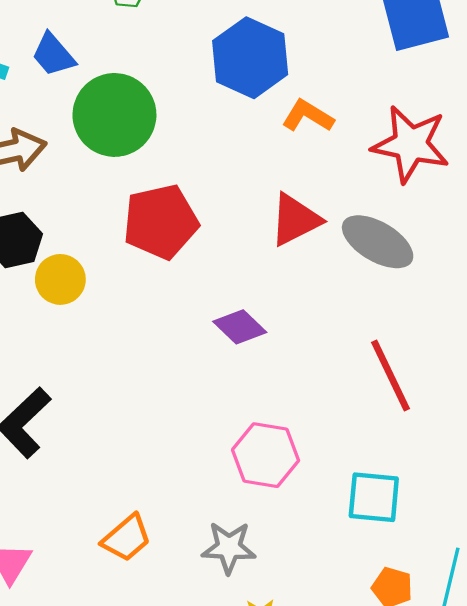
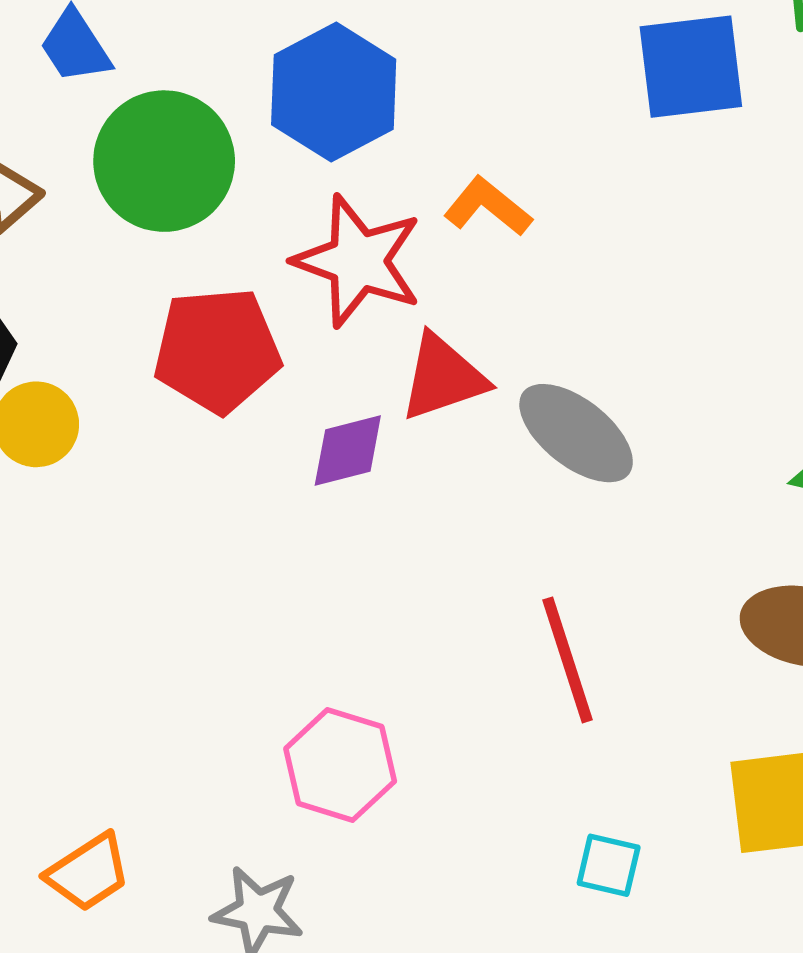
blue hexagon: (250, 58) -> (334, 92), moved
red star: (411, 144) -> (358, 261), moved
purple diamond: (240, 327) -> (348, 451), moved, turned -66
cyan square: (374, 497) -> (609, 865), moved, size x0.7

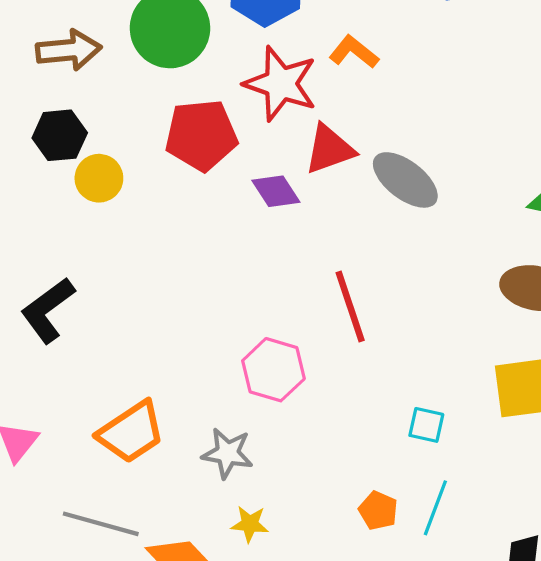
purple diamond: (348, 451) -> (276, 191), turned 72
red line: (568, 660) -> (350, 306), moved
orange trapezoid: (88, 872) -> (131, 432), size x1.4

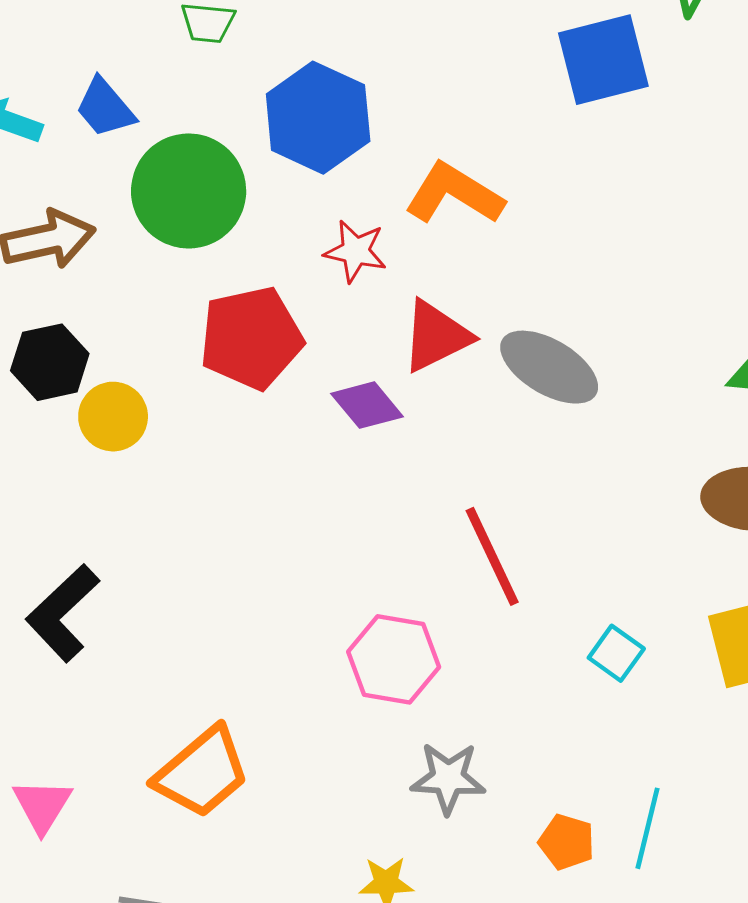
orange L-shape: (354, 52) -> (454, 194), size x1.4
red star: (281, 84) -> (355, 251), size x0.6
cyan square: (426, 425) -> (616, 653), moved, turned 30
gray star: (227, 453) -> (448, 778), moved

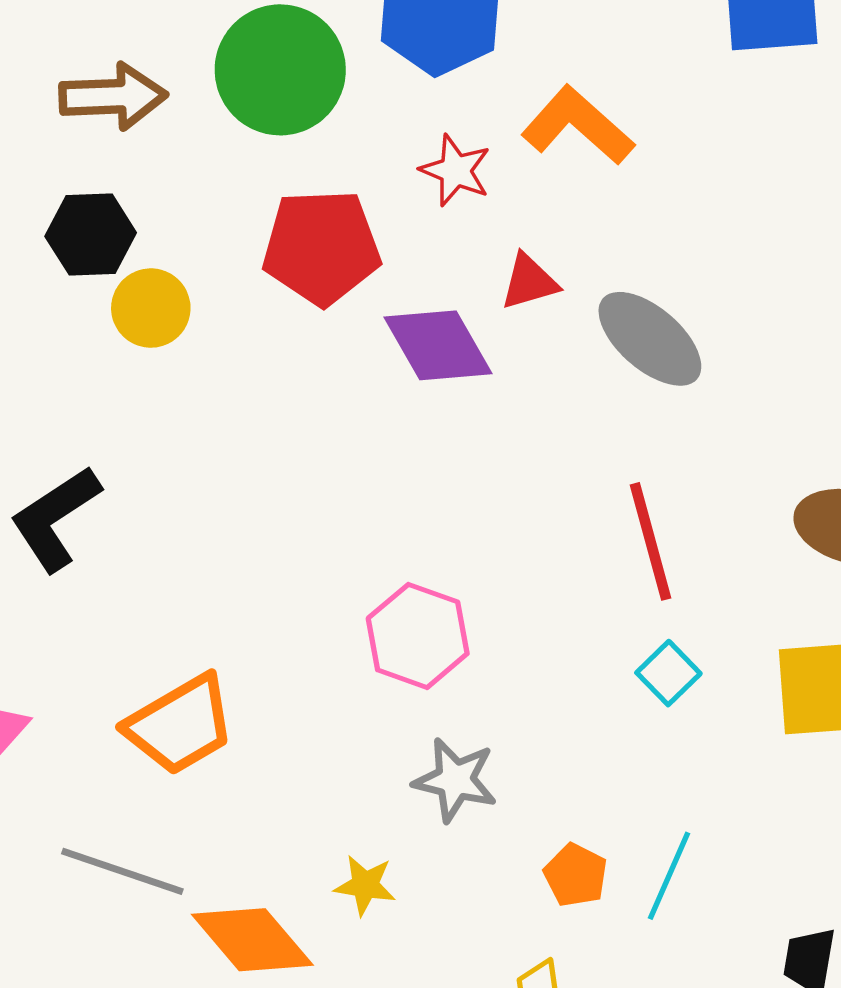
red triangle: (436, 336) -> (529, 282), size x0.7
purple diamond: (367, 405) -> (438, 345), size x1.4
red line: (492, 556) -> (650, 541), moved

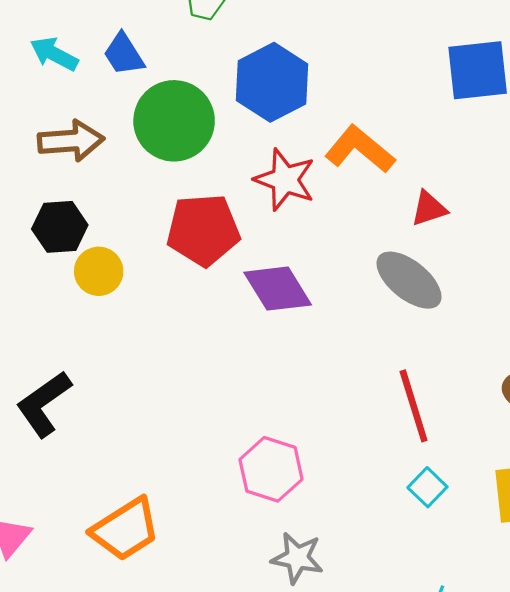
red star: (455, 170) -> (285, 180), size x1.4
red triangle: (529, 282) -> (429, 209), moved

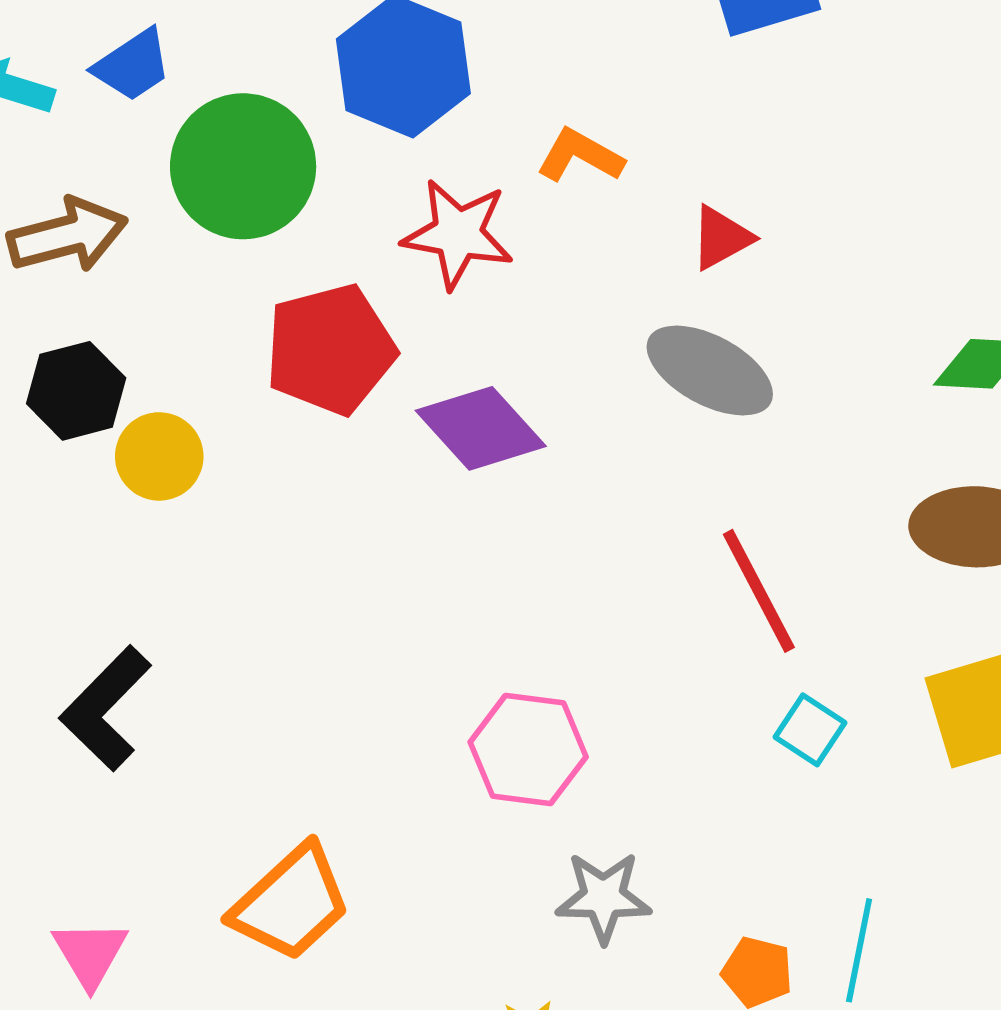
blue trapezoid: (124, 54) -> (133, 65), turned -81
orange L-shape: (360, 149) -> (580, 156), size x0.7

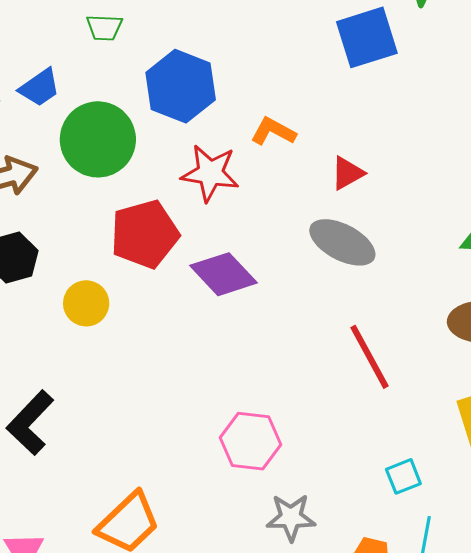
yellow circle: (159, 456) -> (86, 303), moved
cyan square: (810, 730) -> (403, 476), moved, turned 36

